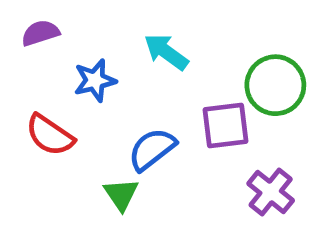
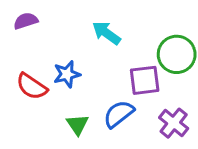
blue star: (95, 80) -> (67, 74), moved
blue semicircle: (152, 149) -> (119, 114), moved

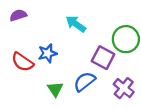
purple square: (145, 80) -> (103, 58), turned 35

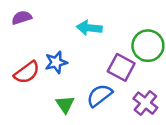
cyan arrow: (76, 24) -> (89, 28), turned -30
red semicircle: (23, 62) -> (27, 72), turned -70

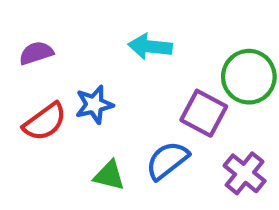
purple semicircle: (22, 18) -> (36, 53), moved
green triangle: (65, 104) -> (109, 175), turned -42

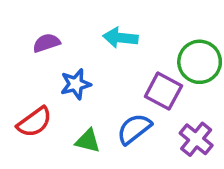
purple semicircle: (36, 53) -> (46, 43), moved
red semicircle: (45, 122) -> (34, 122), moved

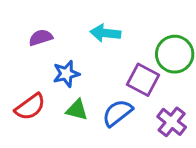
green triangle: (88, 141) -> (77, 110), moved

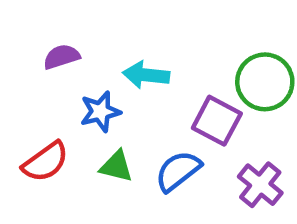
cyan arrow: (105, 33) -> (146, 75), moved

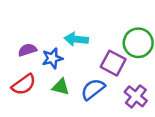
purple semicircle: (61, 57) -> (27, 50), moved

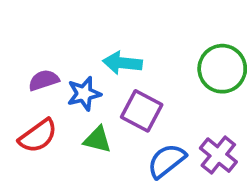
purple square: (113, 63) -> (142, 111), moved
blue semicircle: (93, 89) -> (167, 161), moved

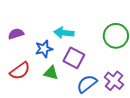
purple semicircle: (44, 80) -> (16, 34), moved

